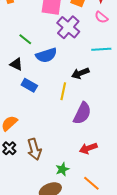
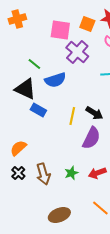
black triangle: (16, 64) -> (25, 89), size x1.6
black arrow: (80, 73) -> (94, 113), moved, turned -126
green star: (62, 169) -> (71, 173), moved

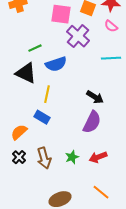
green line: (34, 64) -> (35, 48), turned -64
blue rectangle: (38, 110) -> (42, 117), moved
yellow line: (72, 116) -> (47, 94), moved

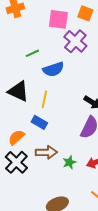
black triangle: (26, 73) -> (18, 91), moved
black cross: (19, 157) -> (16, 162), size x1.6
brown arrow: (44, 158) -> (46, 152), moved, turned -75

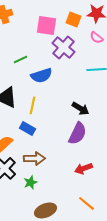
green star: (69, 162) -> (30, 182), moved

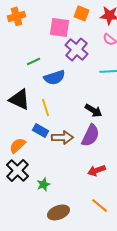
orange square: (74, 19) -> (82, 13), moved
yellow line: (32, 105) -> (46, 107), turned -30
brown arrow: (34, 158) -> (62, 137), moved

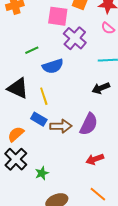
black arrow: (94, 110) -> (101, 88), moved, turned 126

